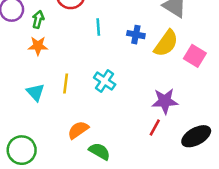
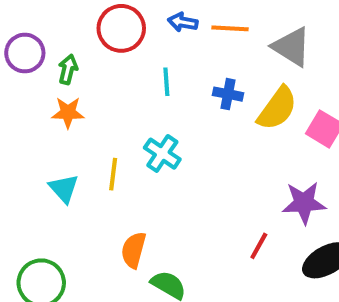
cyan cross: (105, 81) -> (162, 154), moved
purple star: (165, 101) -> (304, 203), moved
orange semicircle: (78, 130) -> (134, 250), turned -40

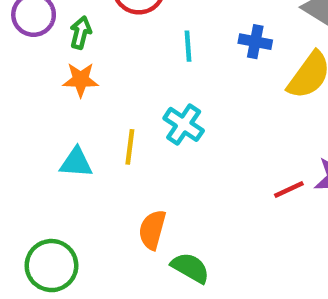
blue cross: (228, 94) -> (255, 42), moved
cyan triangle: (64, 188) -> (76, 163), turned -44
red line: (259, 246) -> (289, 189), moved, turned 36

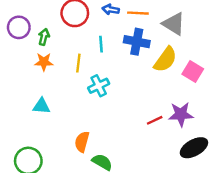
blue cross: (255, 42) -> (137, 42), size x1.5
cyan cross: (184, 124) -> (99, 86), turned 30
yellow line: (130, 147) -> (78, 63), moved

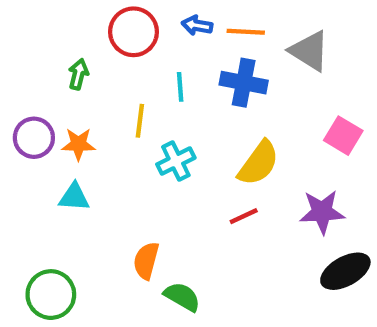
purple circle: (19, 27) -> (34, 138), moved
yellow semicircle: (165, 60) -> (259, 163), moved
orange star: (44, 62) -> (78, 144), moved
red line: (155, 120) -> (244, 216), moved

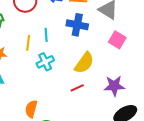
cyan line: (180, 87) -> (46, 35), moved
pink square: (343, 136) -> (117, 40), moved

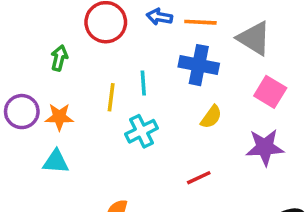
yellow semicircle: (84, 63) -> (211, 117), moved, size x0.6
purple star: (114, 86) -> (265, 147), moved

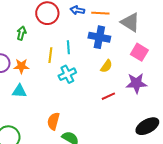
red line: (199, 178) -> (108, 96), moved

